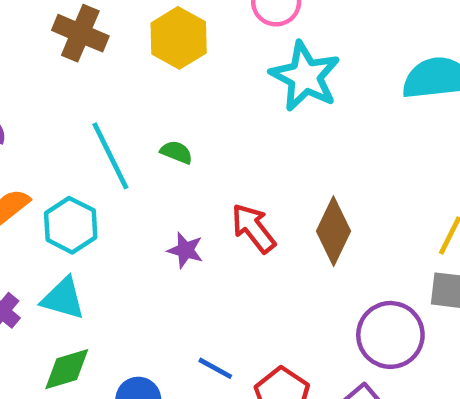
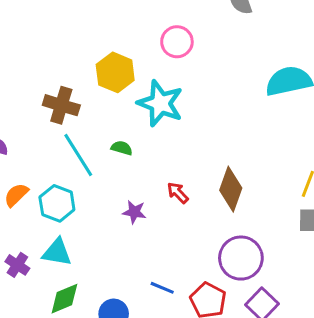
brown cross: (80, 33) -> (61, 105), moved
cyan star: (305, 76) -> (160, 103), moved
red arrow: (253, 228) -> (178, 193), size x0.7
purple circle: (390, 335) -> (241, 258), moved

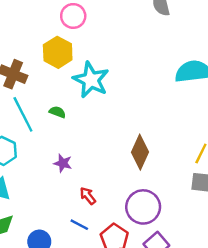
pink circle: (177, 42) -> (73, 16), moved
red arrow: (178, 193) -> (88, 196), moved

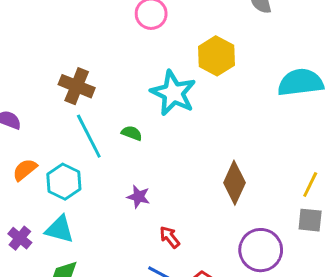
yellow hexagon: (58, 52) -> (216, 56), moved
purple circle: (143, 207) -> (261, 250), moved

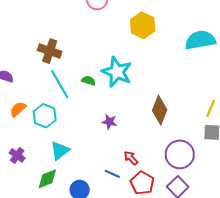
cyan star: (173, 93) -> (117, 72), moved
purple star: (139, 197) -> (109, 122), moved
cyan triangle: (60, 229) -> (60, 151), moved, turned -50
red arrow: (170, 237) -> (131, 158), moved

